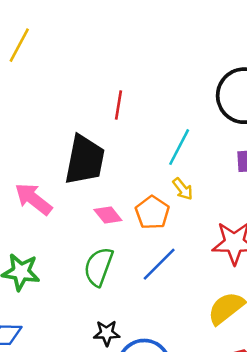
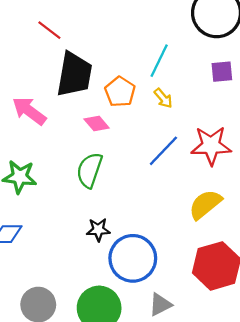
red line: (119, 105) -> (49, 30), moved, turned -60
orange pentagon: (152, 213) -> (120, 92), moved
blue line: (159, 264) -> (163, 151), moved

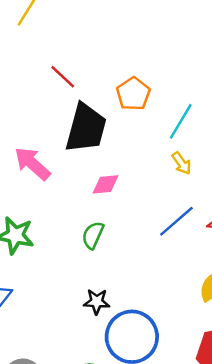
orange pentagon: (120, 92) -> (133, 94), moved
pink diamond: (97, 123) -> (105, 184), turned -60
green semicircle: (89, 170) -> (93, 235), size x0.7

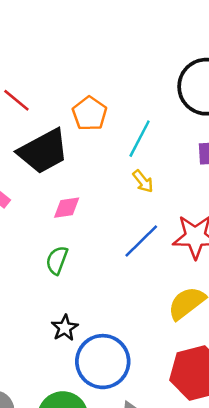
black trapezoid: (86, 128) -> (43, 151), turned 50
black star: (97, 302) -> (65, 328), turned -30

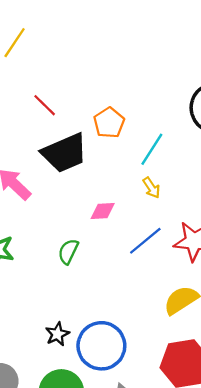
pink diamond: (67, 208) -> (103, 211), moved
black star: (65, 328) -> (57, 334), moved

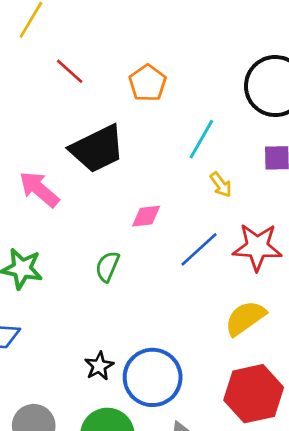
red line: (45, 105) -> (70, 71), moved
orange pentagon: (109, 123) -> (148, 83), moved
yellow arrow: (151, 188) -> (221, 185), moved

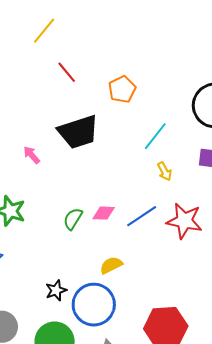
pink arrow: (39, 189) -> (32, 155), size x0.6
pink diamond: (146, 216) -> (104, 213), moved
yellow semicircle: (245, 318) -> (111, 265), moved, size x0.7

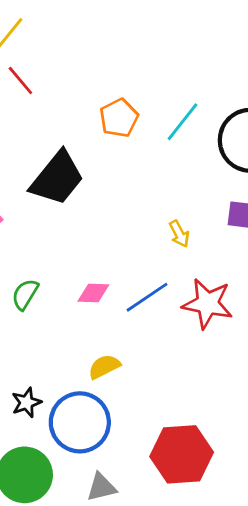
red line: (67, 72) -> (20, 81), moved
black trapezoid: (78, 132) -> (57, 178), turned -33
cyan line: (155, 136) -> (183, 122), moved
green semicircle: (73, 219) -> (25, 294), moved

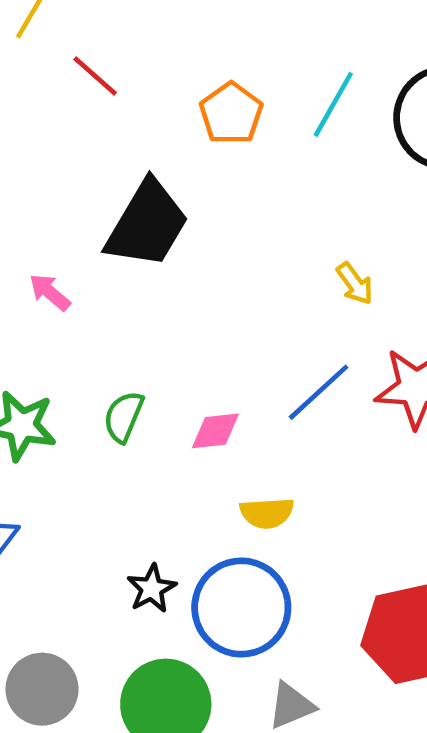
red line: (20, 81) -> (95, 76), moved
pink diamond: (93, 293) -> (215, 431), moved
yellow semicircle: (104, 367) -> (267, 513), turned -148

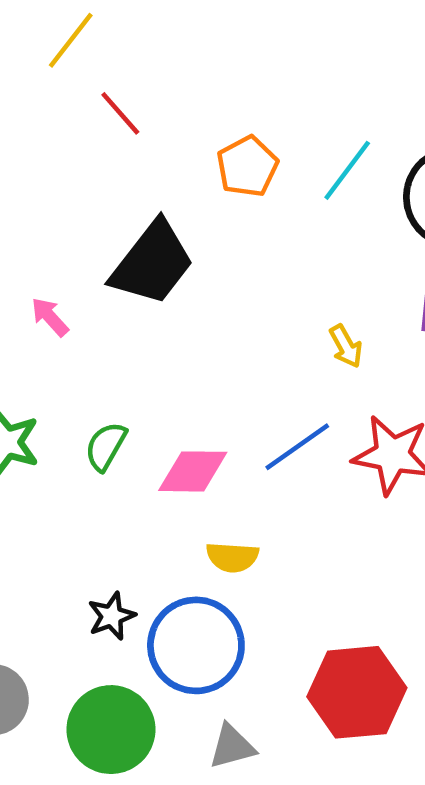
pink diamond: (215, 431) -> (193, 471), size x1.4

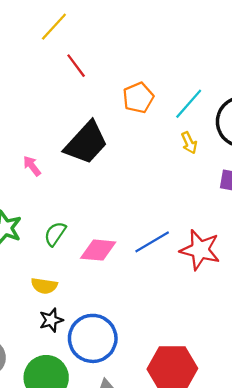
yellow arrow: (346, 346) -> (189, 143), moved
yellow semicircle: (232, 557) -> (44, 286), moved

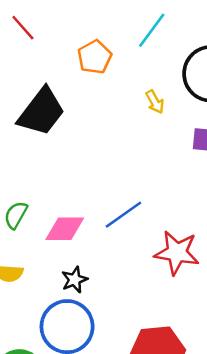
cyan line: (189, 104) -> (152, 30), moved
red star: (200, 250) -> (177, 253), moved
black star: (51, 320) -> (75, 280), moved

